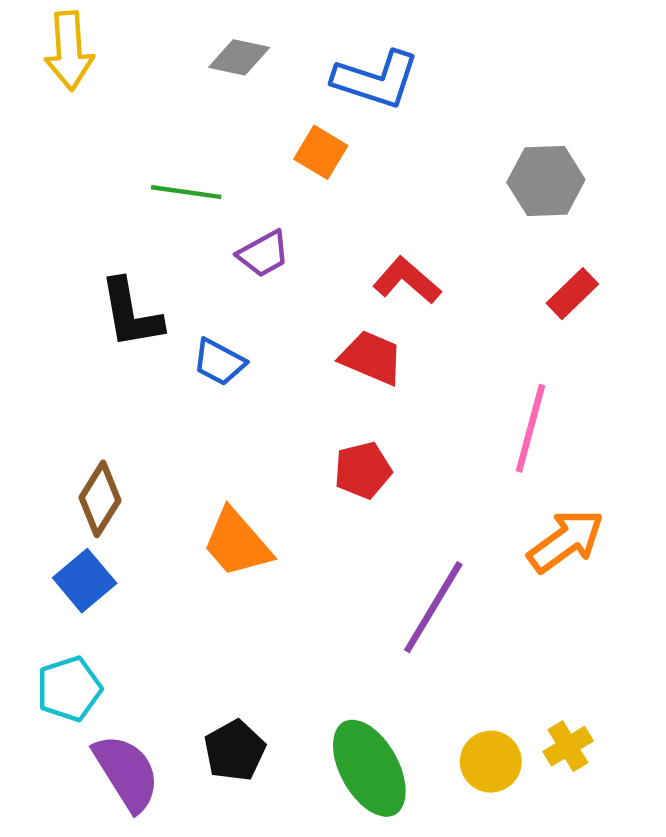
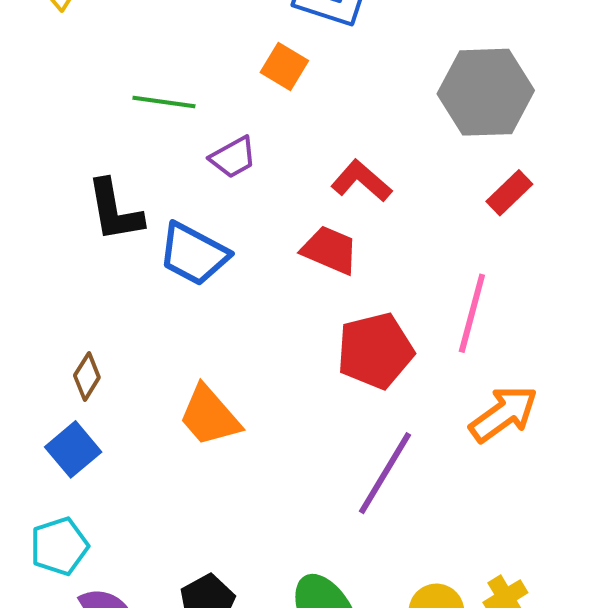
gray hexagon: (546, 181) -> (486, 92), size x1.4
blue trapezoid: (219, 362) -> (194, 254), size x1.5
red pentagon: (363, 470) -> (375, 351), moved, size x1.5
brown diamond: (100, 499) -> (87, 376), size x0.7

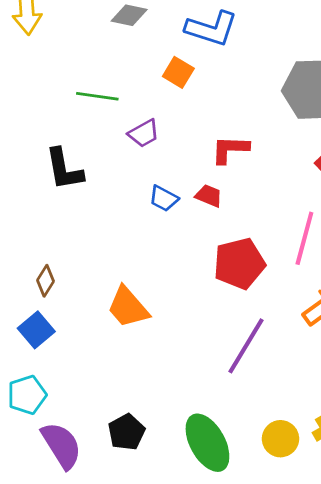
red L-shape: (361, 181) -> (230, 149), turned -39
red trapezoid: (330, 250) -> (209, 196), size x0.7
blue trapezoid: (194, 254) -> (164, 198), moved, size x0.6

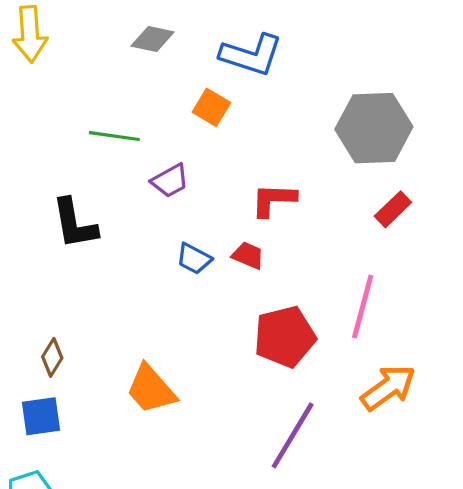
blue square: (36, 330) -> (41, 416), turned 32

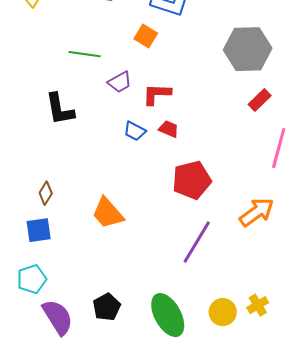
red L-shape: (274, 200) -> (157, 94), moved
pink line: (363, 306) -> (279, 148), moved

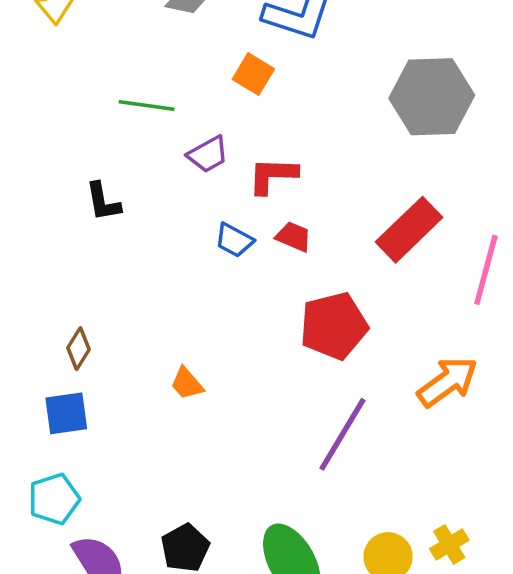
red rectangle: (260, 100) -> (409, 230), moved, size x1.6
black L-shape: (60, 109) -> (103, 202), size x0.7
orange trapezoid: (108, 213) -> (187, 384), size x0.6

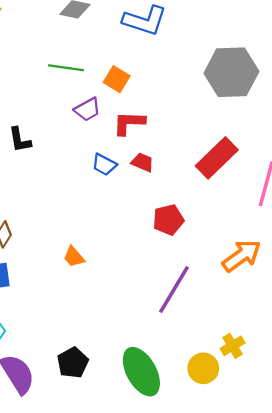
orange square: (253, 74) -> (117, 79), moved
green line: (147, 105) -> (66, 68), moved
red pentagon: (334, 326) -> (168, 220), size x0.7
yellow cross: (449, 544) -> (233, 346), moved

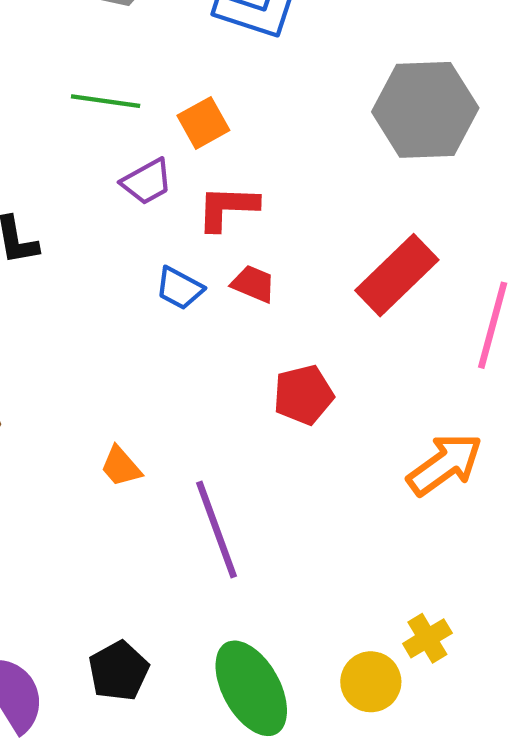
orange square: (117, 79) -> (203, 123), turned 30
purple line: (174, 290) -> (216, 530), moved, turned -51

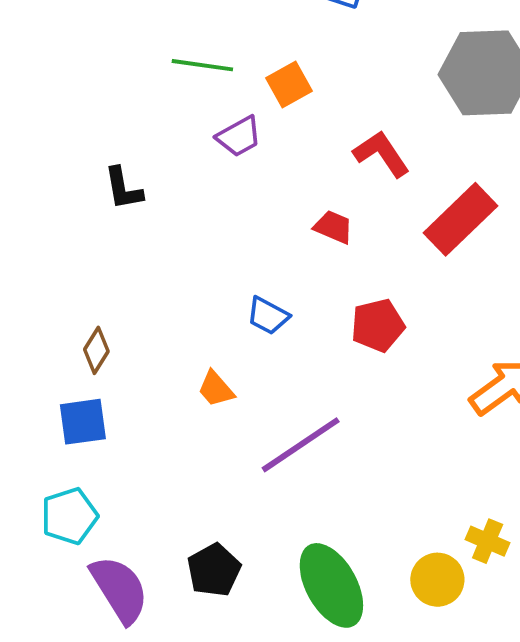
red L-shape: (227, 208) -> (382, 154), moved, turned 54
blue trapezoid: (180, 288) -> (268, 316), moved
purple line: (216, 530) -> (301, 445), turned 76
yellow cross: (427, 638) -> (488, 541), turned -36

